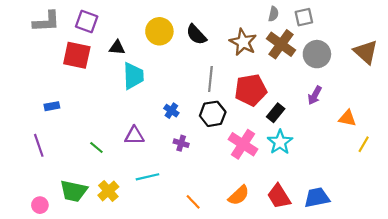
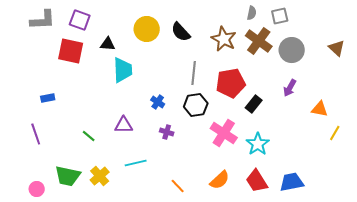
brown triangle: (366, 52) -> (337, 48), size x0.7
cyan star: (280, 142) -> (258, 144), moved

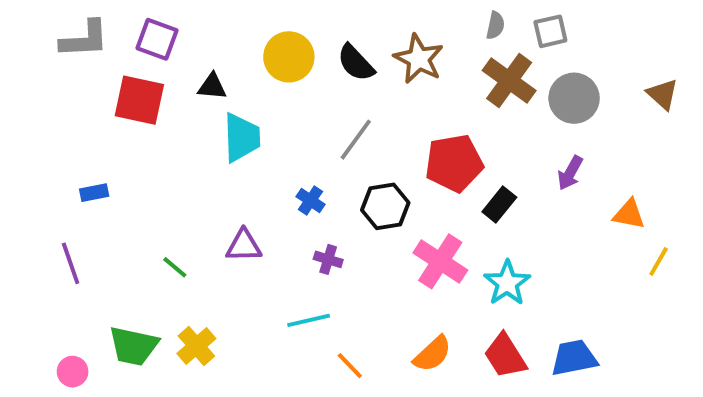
brown star: (224, 39) -> (419, 59), moved
gray line: (194, 73) -> (356, 140), moved, turned 30
cyan line: (136, 163) -> (309, 320), moved

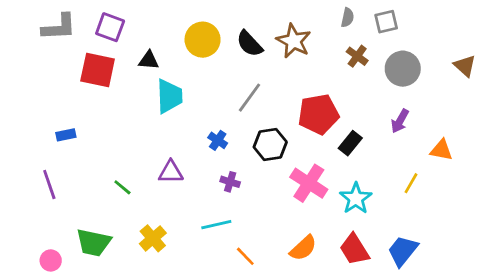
brown cross: (509, 81) -> (357, 56), size x0.6
yellow line: (659, 261) -> (411, 183), moved
yellow cross: (196, 346) -> (153, 238), moved
blue trapezoid: (574, 358) -> (403, 251), turned -40

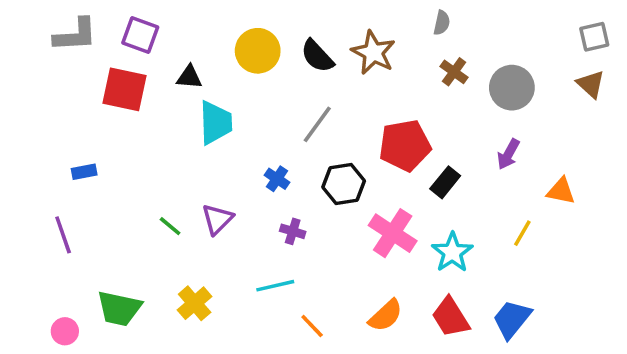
gray square: (386, 22) -> (594, 37), moved
purple triangle: (171, 172) -> (217, 219), turned -44
green line: (122, 187) -> (170, 226), moved

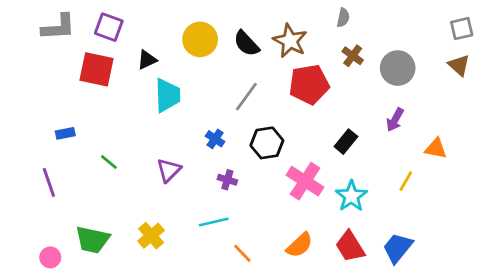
black triangle: (189, 77) -> (147, 60), turned -30
red pentagon: (405, 145) -> (309, 84), moved
green line: (170, 226) -> (109, 162), moved

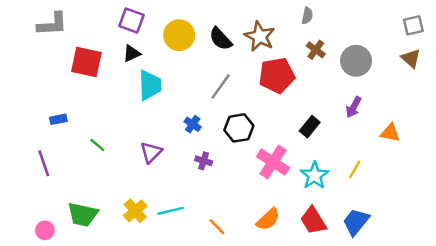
purple square: (109, 27) -> (132, 21), moved
yellow line: (406, 181) -> (355, 169), moved
cyan line: (214, 222) -> (171, 211), moved

